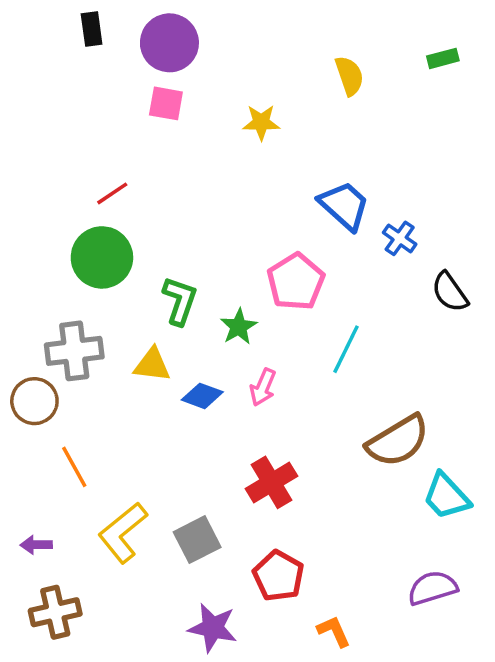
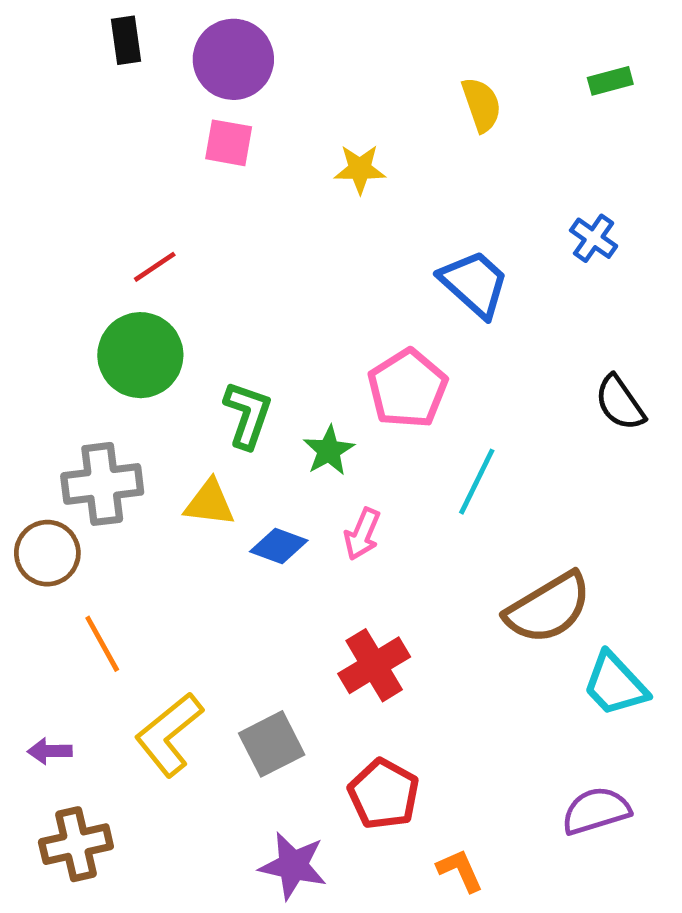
blue cross: (400, 238) -> (594, 238), moved

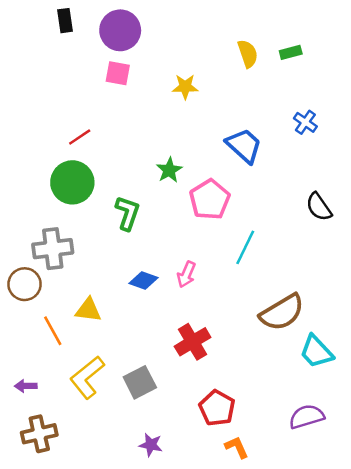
green rectangle: (610, 81) -> (291, 52), moved
green star: (329, 451) -> (169, 170), moved
yellow triangle: (210, 503) -> (88, 310), moved
red pentagon: (384, 794) -> (217, 408), moved
purple star: (293, 866) -> (151, 445), size x0.7

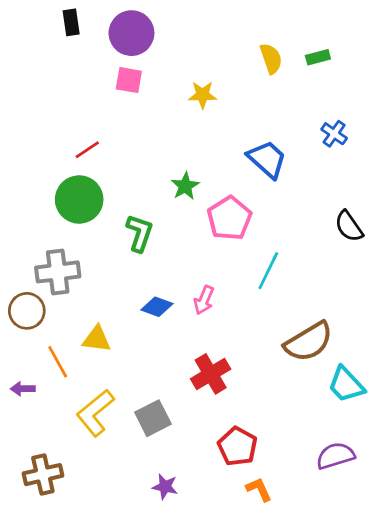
purple arrow: (26, 386) -> (23, 389), moved

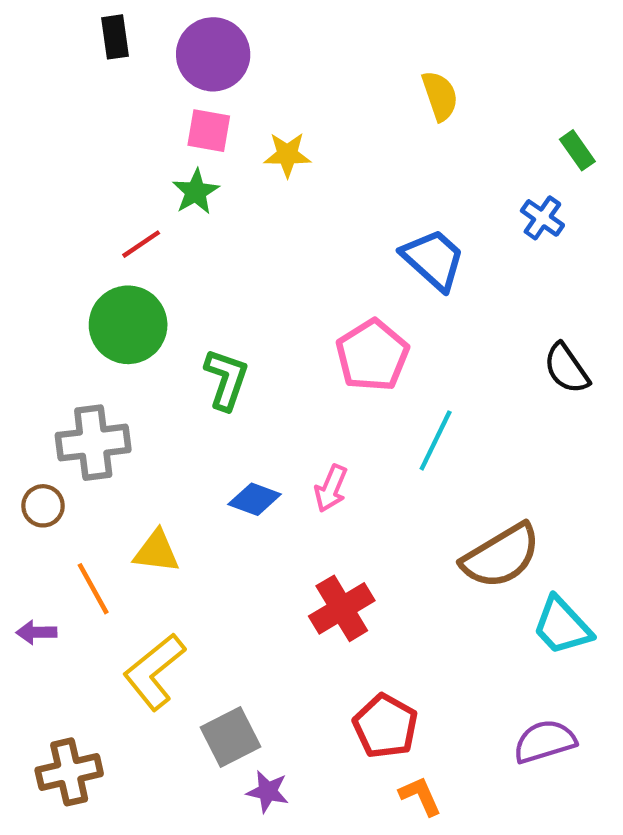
green rectangle: (318, 57) -> (577, 150), moved, turned 70
yellow star: (203, 95) -> (287, 155), moved
green star: (185, 186) -> (196, 192), moved
brown circle: (27, 311) -> (43, 506), size x0.7
gray square: (153, 418) -> (231, 737), moved

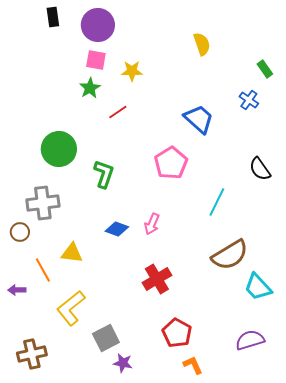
red line: (141, 244) -> (118, 112), moved
cyan line: (436, 440) -> (217, 202), moved

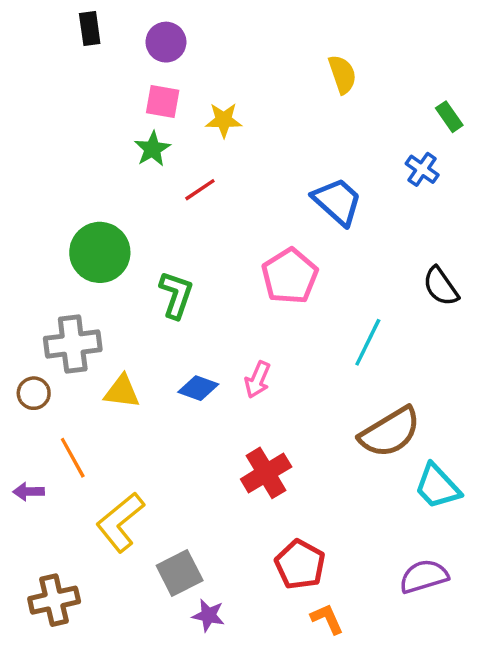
purple circle: (98, 25) -> (166, 42), size x0.7
yellow triangle: (72, 253) -> (122, 391), moved

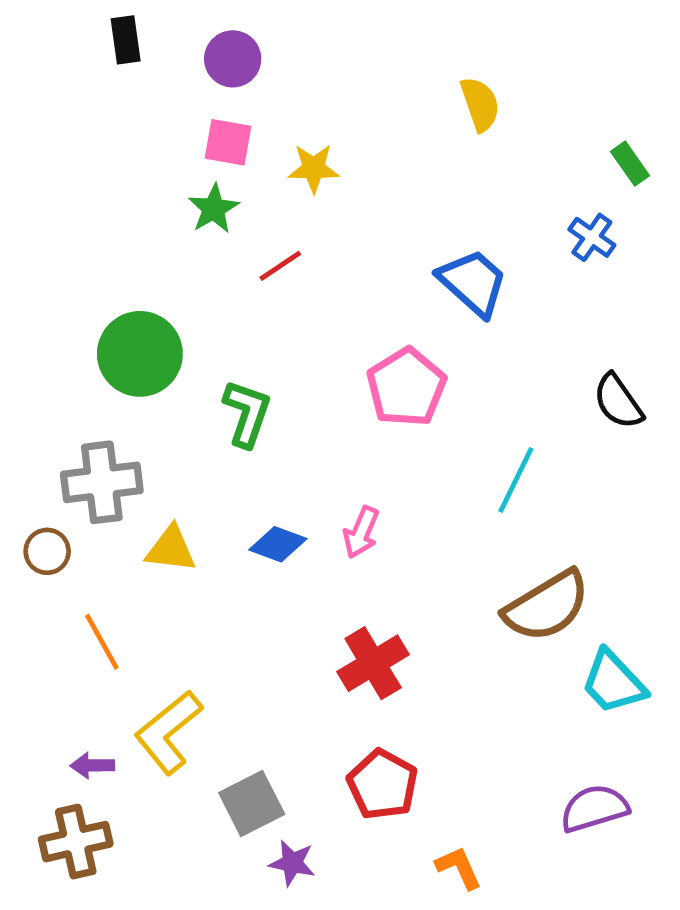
purple arrow: (29, 492) -> (92, 765), moved
red pentagon: (300, 565) -> (383, 784), moved

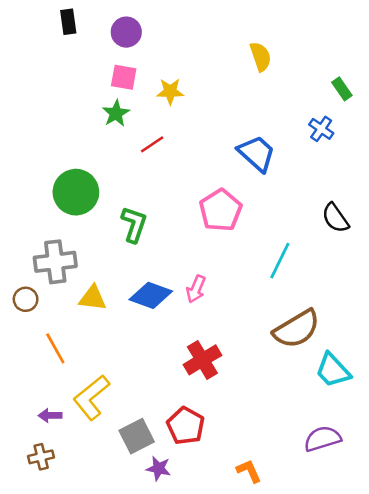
blue diamond: (278, 544) -> (151, 295), size x1.4
red pentagon: (383, 784) -> (186, 426), moved
brown cross: (76, 842) -> (41, 457), size x0.7

